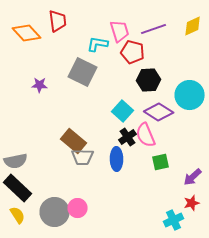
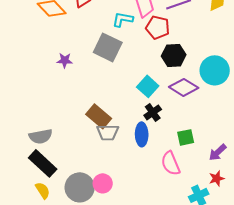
pink semicircle: (146, 135) -> (171, 163), moved

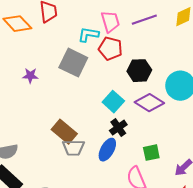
red pentagon: (158, 27) -> (110, 49), moved
blue ellipse: (142, 134) -> (107, 150), turned 30

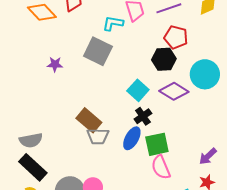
red pentagon: (110, 49) -> (176, 37), moved
green square: (151, 153) -> (157, 144), moved, size x1.4

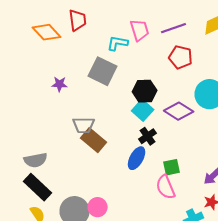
black hexagon: (164, 59) -> (145, 91), moved
gray trapezoid: (98, 136) -> (84, 125), moved
green square: (157, 144) -> (172, 167), moved, size x0.7

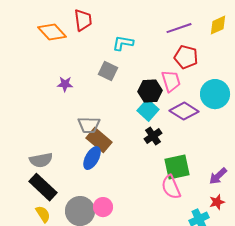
pink trapezoid: (140, 30) -> (171, 81), moved
gray square: (103, 71) -> (108, 71), size x0.7
blue ellipse: (137, 158) -> (92, 158), moved
green square: (172, 167) -> (177, 167), size x1.5

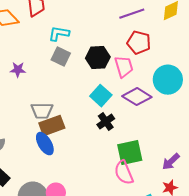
cyan L-shape: (123, 43) -> (59, 34), moved
black hexagon: (150, 91) -> (98, 58), moved
brown rectangle: (99, 140) -> (52, 126), turned -60
blue ellipse: (92, 158) -> (45, 144), turned -60

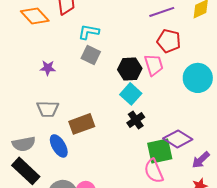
black hexagon: (98, 58) -> (130, 69), moved
purple diamond: (137, 97) -> (178, 139), moved
gray trapezoid: (42, 111) -> (48, 109), moved
blue ellipse: (45, 144) -> (59, 146), moved

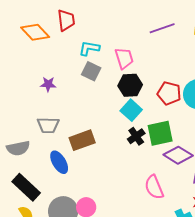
red pentagon: (169, 41) -> (169, 93), moved
pink trapezoid: (154, 65) -> (124, 58), moved
gray semicircle: (24, 144) -> (18, 148), moved
green square: (160, 151) -> (160, 133), moved

